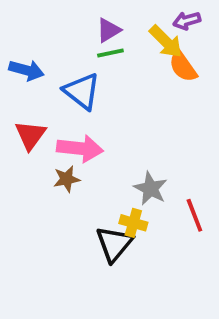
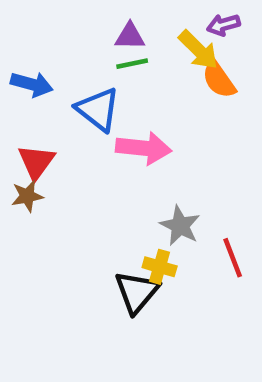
purple triangle: (109, 30) -> (130, 36), turned 32
pink arrow: (80, 148) -> (144, 148), moved
brown star: (67, 179) -> (27, 196), moved

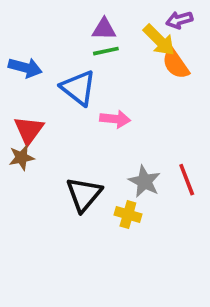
pink arrow: (144, 148) -> (115, 119), size x0.7
red line: (233, 258) -> (187, 180), moved
black triangle: (137, 292) -> (84, 194), moved

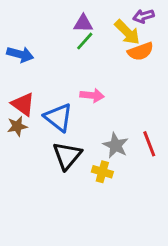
green line: (106, 51) -> (85, 41), turned -36
orange semicircle: (176, 64) -> (141, 51), turned -75
blue triangle: (78, 88) -> (58, 117), moved
red triangle: (29, 130) -> (23, 104), turned -30

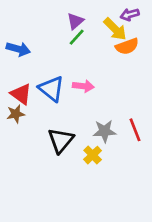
purple triangle: (83, 23) -> (75, 21), turned -42
blue triangle: (58, 117) -> (51, 89), moved
gray star: (116, 145) -> (105, 131), turned -30
yellow cross: (102, 172) -> (93, 155), turned 30

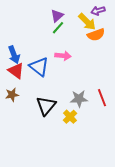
blue arrow: (18, 49) -> (14, 55), moved, turned 54
pink arrow: (83, 86) -> (63, 56), moved
brown star: (16, 114) -> (12, 95), moved

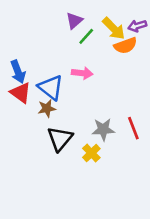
purple arrow: (98, 11) -> (137, 26), moved
green line: (58, 28) -> (86, 36), moved
brown star: (12, 95) -> (47, 108), moved

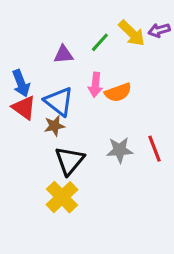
purple triangle: (74, 21) -> (63, 54), moved, turned 36
orange semicircle: (125, 46) -> (118, 92), moved
pink arrow: (82, 73) -> (95, 85), turned 90
yellow cross: (91, 153) -> (62, 197), moved, size x1.5

